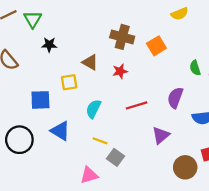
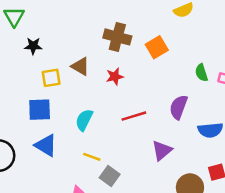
yellow square: (69, 82) -> (51, 78), moved
blue square: (40, 100) -> (40, 110), moved

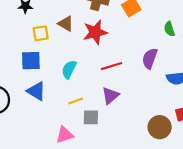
red star: (115, 77) -> (95, 32), size x1.6
purple triangle: (162, 150) -> (110, 96), moved
yellow line: (92, 157) -> (76, 101), turned -40
gray square: (110, 176) -> (91, 117), turned -35

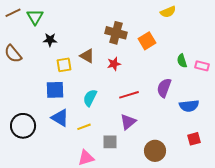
red star: (95, 32) -> (114, 64), size x0.6
yellow line: (76, 101) -> (84, 127), moved
brown circle: (160, 127) -> (155, 151), moved

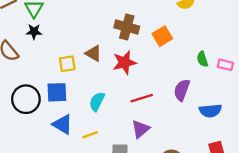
black star: (50, 40) -> (34, 32), moved
red star: (114, 64) -> (124, 63), size x1.5
black circle: (23, 126) -> (26, 99), moved

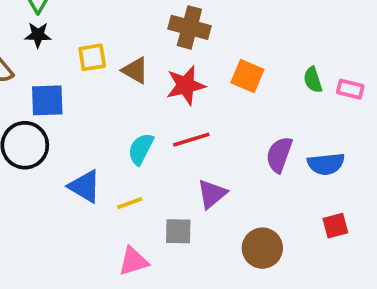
orange square: (162, 36) -> (247, 76), moved, turned -36
yellow square: (67, 64) -> (92, 57), moved
purple semicircle: (182, 90) -> (279, 155), moved
blue square: (57, 92) -> (47, 100), moved
red line: (142, 98) -> (191, 140), moved

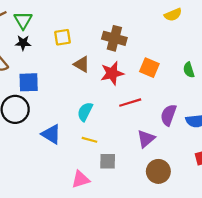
yellow square: (92, 57) -> (63, 37), moved
red line: (191, 140) -> (130, 103), moved
purple triangle: (212, 194) -> (146, 139), moved
yellow line: (130, 203) -> (90, 140), moved, turned 35

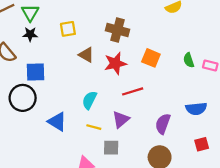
purple semicircle: (168, 115) -> (163, 124), moved
purple triangle: (146, 139) -> (121, 119), moved

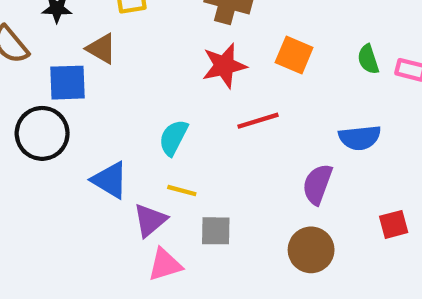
brown triangle: (86, 55) -> (101, 49), moved
blue semicircle: (196, 109) -> (360, 138), moved
purple triangle: (121, 119) -> (150, 220), moved

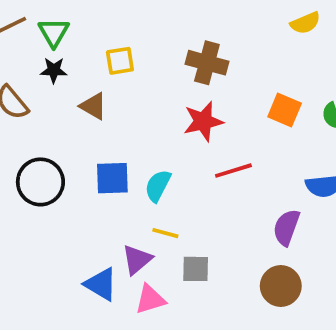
orange square: (294, 55) -> (285, 110), moved
blue square: (68, 83) -> (112, 178), moved
blue triangle: (110, 180) -> (101, 284), moved

